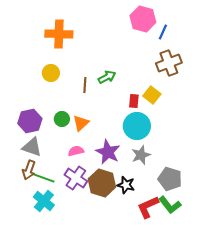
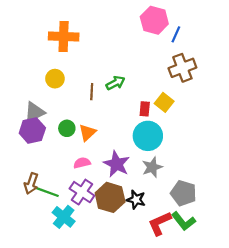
gray triangle: (32, 147) -> (34, 112), moved, turned -45
cyan cross: (44, 201) -> (64, 217), moved

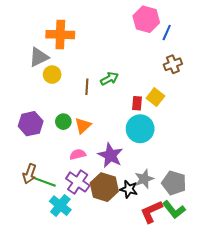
brown cross: (182, 68) -> (173, 64), size x0.7
gray triangle: (34, 112) -> (39, 57), moved
gray star: (152, 167) -> (144, 179), moved

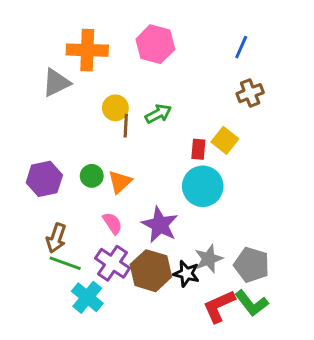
pink hexagon: (146, 19) -> (155, 44), moved
yellow circle: (52, 75) -> (115, 108), moved
pink semicircle: (78, 154) -> (112, 223), turned 70
brown arrow: (30, 174) -> (56, 238), moved

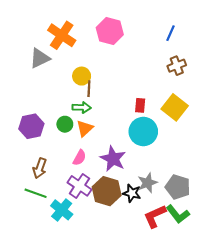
orange cross: (87, 50) -> (62, 35), turned 32
green arrow: (158, 114) -> (82, 107), moved, turned 30
yellow square: (225, 140) -> (175, 107), moved, size x1.4
pink semicircle: (112, 223) -> (80, 158), turned 63
green line: (65, 263) -> (36, 193), moved

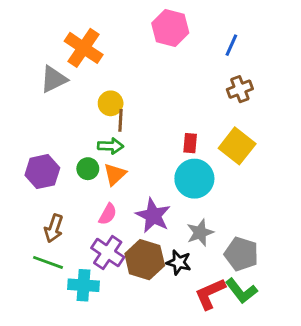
pink hexagon: (110, 31) -> (170, 28), moved
gray star: (147, 183) -> (200, 233), moved
cyan cross: (62, 210) -> (84, 285), turned -35

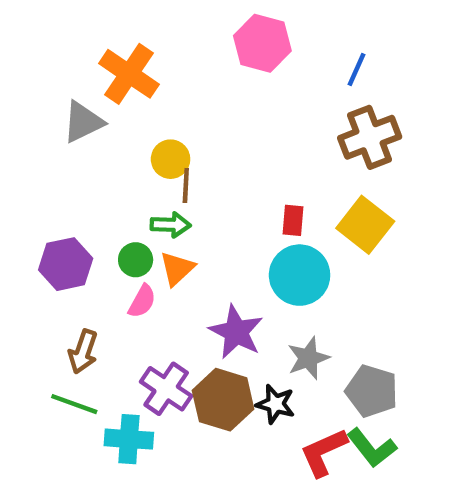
brown cross: (240, 89) -> (370, 137), size x1.5
pink semicircle: (108, 214) -> (142, 301), moved

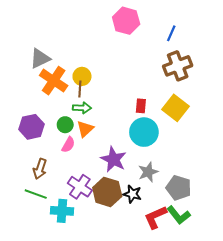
orange cross: (129, 74) -> (54, 81), moved
brown line: (186, 185) -> (80, 89), moved

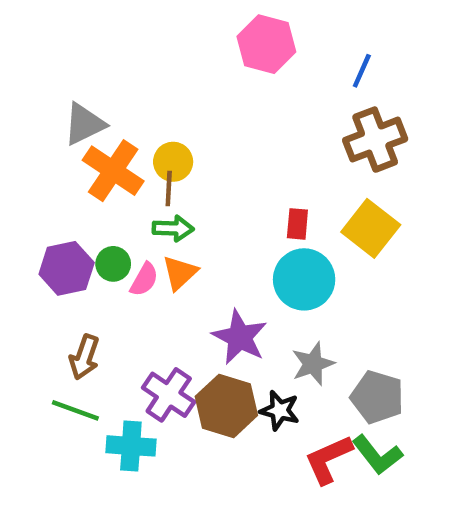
green circle: (65, 125) -> (113, 264), moved
pink semicircle: (68, 145) -> (144, 279), moved

